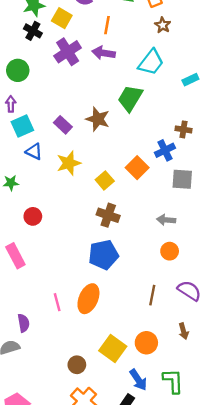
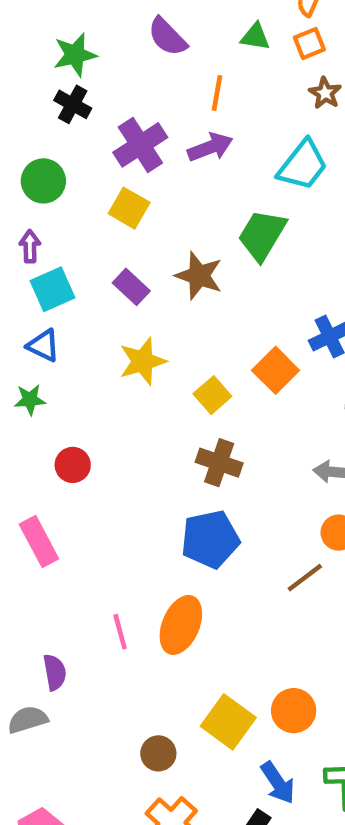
yellow square: (62, 18) -> (129, 208), moved
purple arrow: (104, 53) -> (210, 147), turned 150
blue triangle: (34, 151) -> (43, 345), moved
brown line: (152, 295) -> (305, 578), moved, turned 42

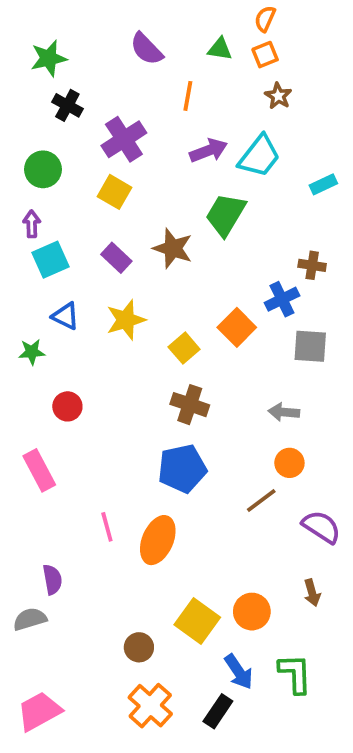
green star: (75, 55) -> (49, 58), moved
purple arrow: (210, 147) -> (209, 151), moved
blue triangle: (43, 345) -> (66, 316), moved
pink line: (120, 632) -> (107, 527), moved

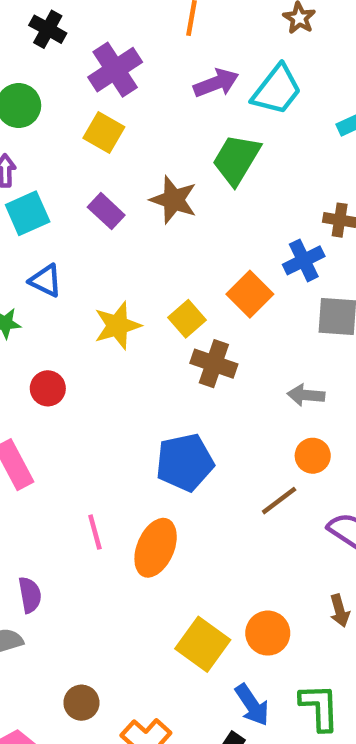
yellow star: (126, 320) -> (117, 326), moved
brown cross: (190, 405) -> (214, 364), moved
brown circle: (139, 647) -> (81, 703), moved

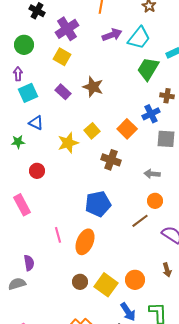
green trapezoid: (236, 159) -> (148, 69), moved
yellow square: (187, 319) -> (92, 131), moved
brown circle: (81, 703) -> (80, 282), moved

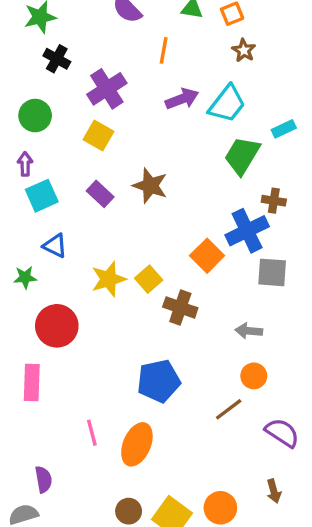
blue cross: (151, 114) -> (247, 231), size x1.4
yellow square: (92, 131) -> (149, 279), moved
red circle: (37, 171) -> (57, 326), size x1.6
pink rectangle: (22, 205) -> (32, 383), turned 30

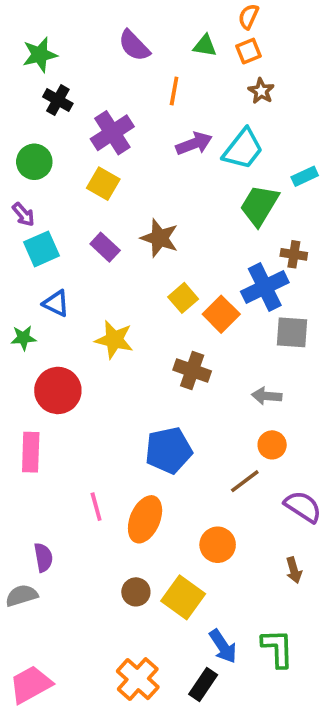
purple arrow: (25, 164) -> (23, 214), turned 140
yellow star: (109, 279) -> (114, 340), turned 30
yellow square: (149, 279) -> (183, 298), moved
orange circle: (220, 508) -> (218, 545), moved

